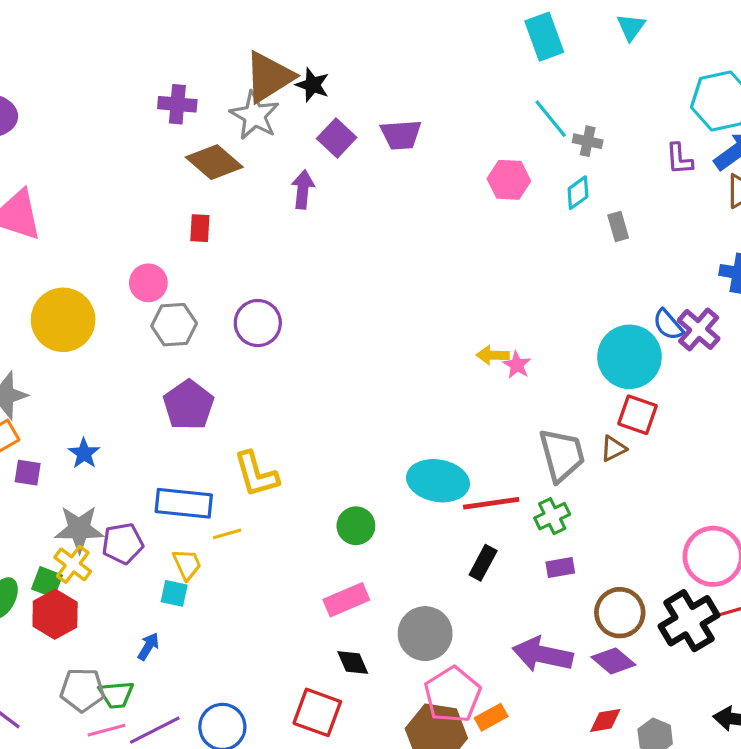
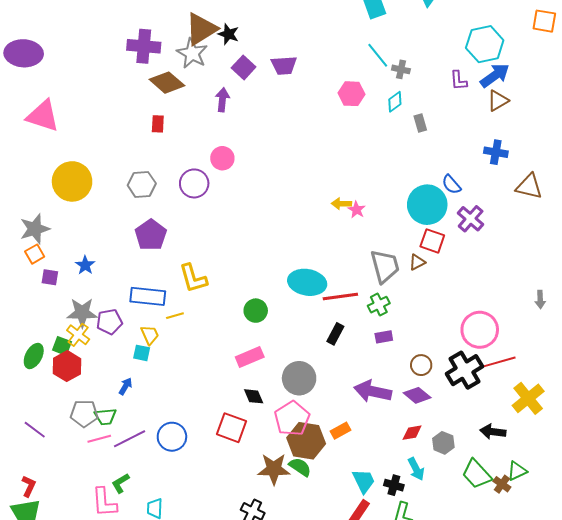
purple cross: (177, 104) -> (144, 46), size x1.4
pink circle: (148, 283) -> (222, 158), moved
purple cross: (699, 329) -> (471, 219), moved
brown circle: (620, 613) -> (421, 365), size x0.7
pink pentagon: (452, 695) -> (292, 419), moved

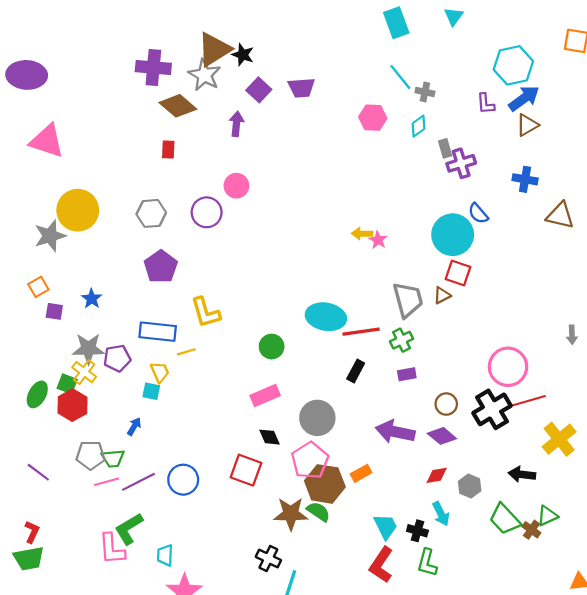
purple cross: (471, 219) -> (461, 163), moved, turned 32
gray star: (35, 229) -> (50, 236), moved
green L-shape: (120, 483) -> (129, 529), size x1.5

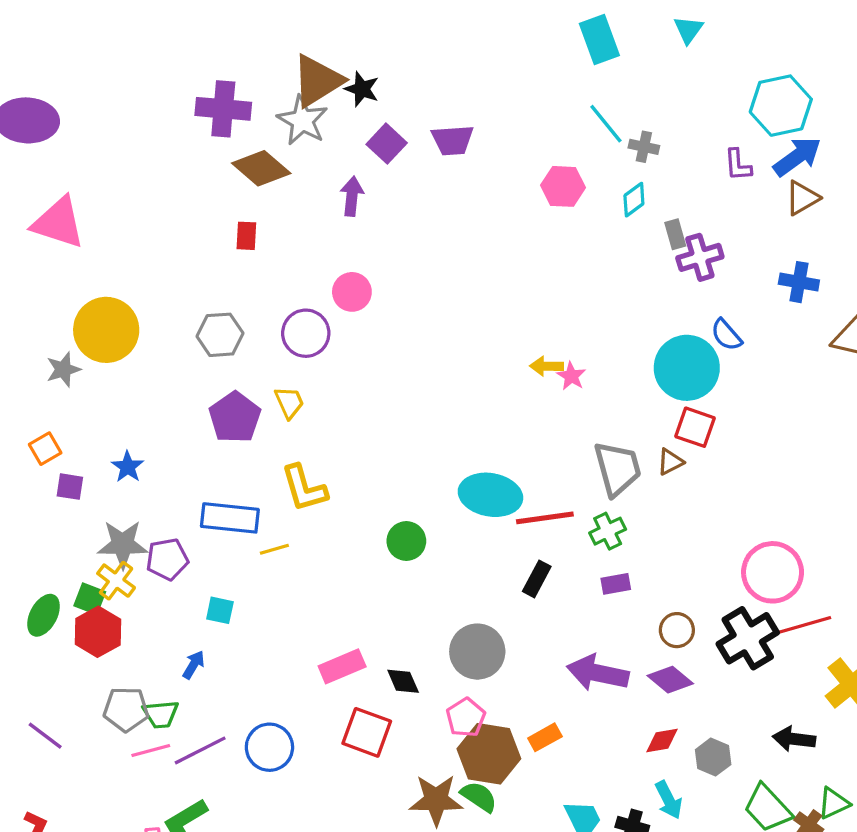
gray star: (50, 236) -> (63, 369), size x0.7
yellow trapezoid: (160, 372) -> (289, 402), moved
pink rectangle: (265, 396) -> (342, 666), moved
pink pentagon: (310, 460) -> (466, 717), size x0.7

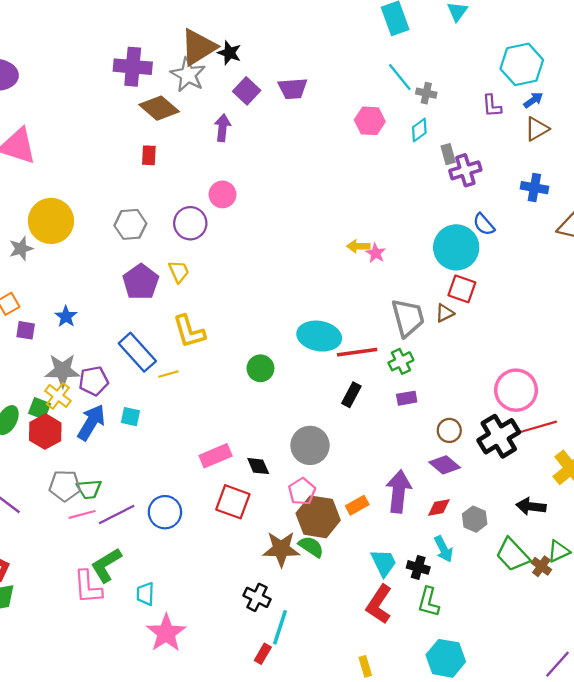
blue arrow: (797, 157) -> (533, 100), size x0.6
blue rectangle: (230, 518) -> (137, 352), turned 42
blue arrow: (194, 665) -> (91, 422), moved, size x1.8
purple arrow: (598, 673) -> (399, 491), moved, turned 84

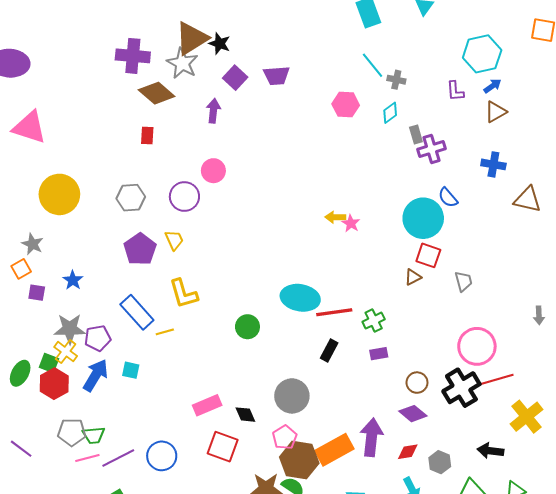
gray star: (21, 249) -> (33, 244), moved, turned -30
gray trapezoid: (408, 318) -> (463, 281), moved, size x0.6
orange rectangle: (357, 505) -> (334, 450), size x1.8

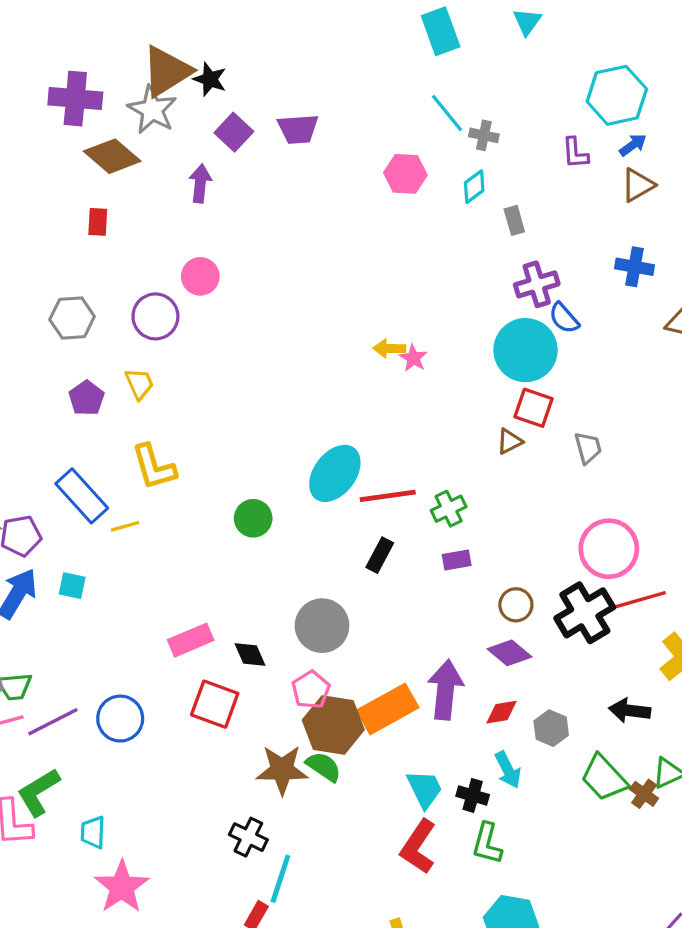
purple cross: (431, 149) -> (537, 284), moved
purple pentagon: (140, 249) -> (87, 398), size x0.7
cyan ellipse: (300, 298) -> (335, 473), turned -63

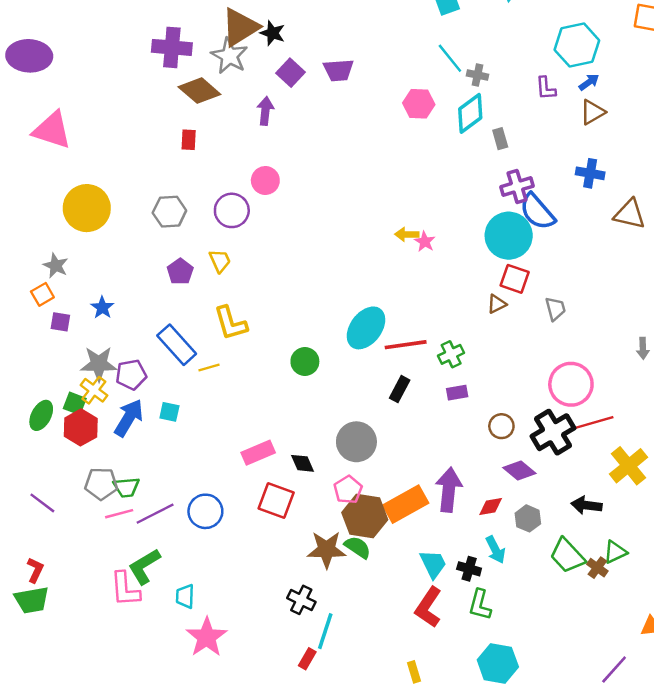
cyan diamond: (474, 187) -> (470, 113), size x1.6
blue semicircle: (564, 318) -> (537, 212), size x1.6
purple diamond: (509, 653) -> (519, 471), moved

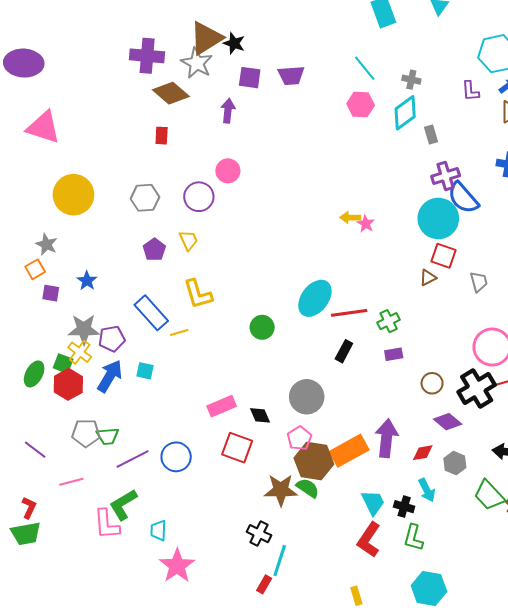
cyan line: (450, 58) -> (365, 68), moved
purple square: (291, 73) -> (250, 78), turned -35
pink line: (119, 514) -> (71, 482), moved

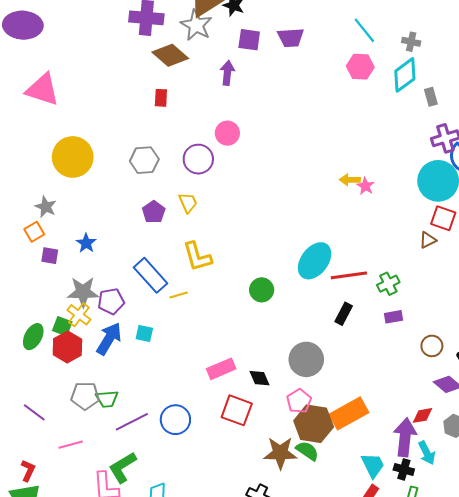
purple arrow: (386, 438) -> (405, 437), moved

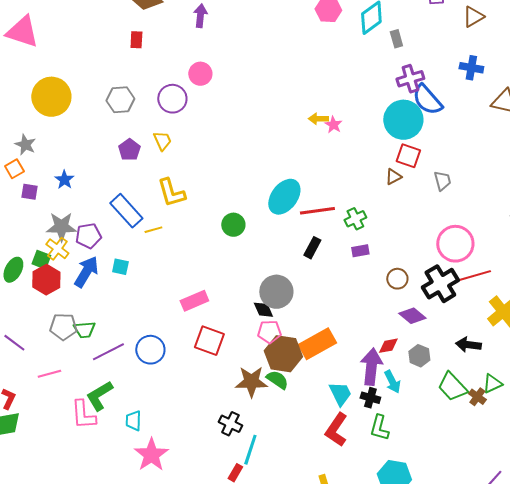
black diamond: (260, 378) -> (263, 310), moved
pink pentagon: (299, 401) -> (269, 332), turned 30

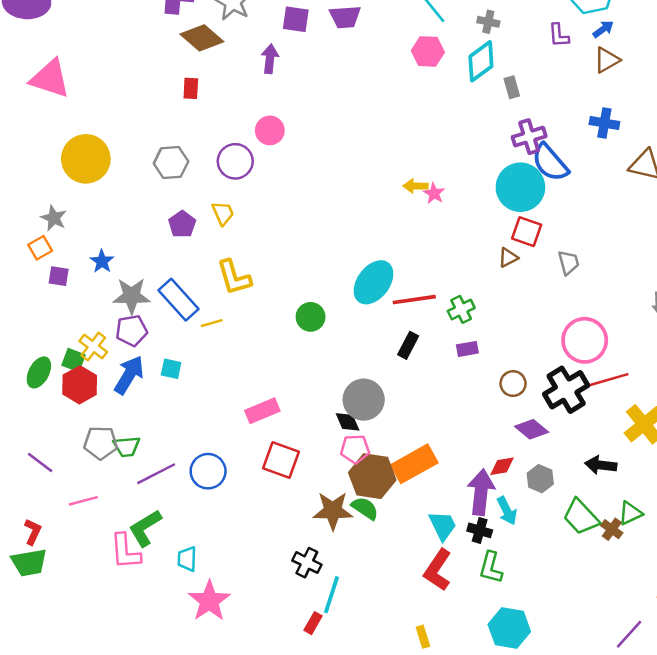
gray star: (61, 227) -> (132, 296), moved

